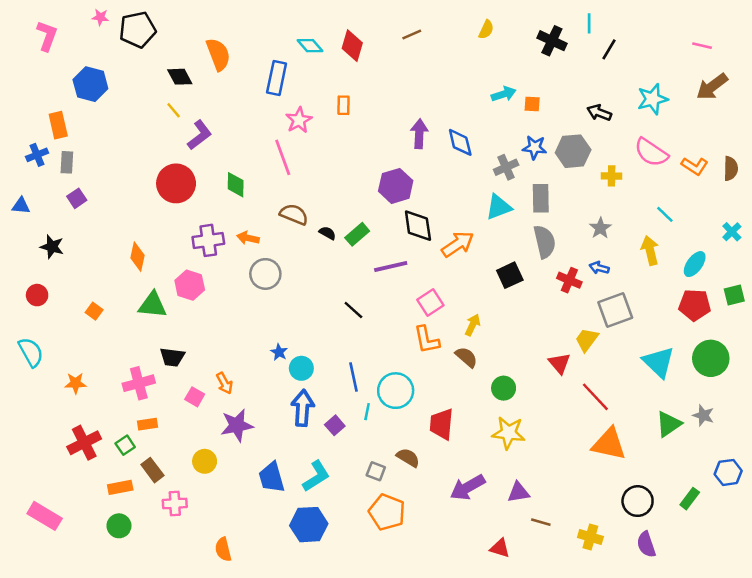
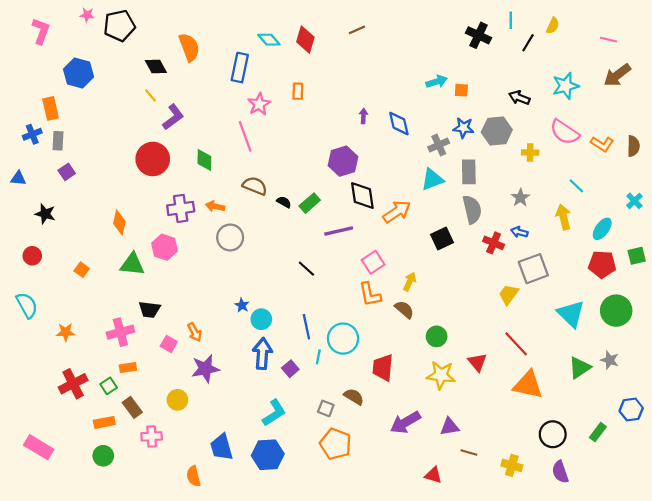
yellow semicircle: (486, 30) -> (553, 26), moved
purple arrow: (419, 134) -> (363, 116), size x0.6
red triangle: (559, 363) -> (477, 362), moved
blue trapezoid: (272, 477) -> (222, 447), moved

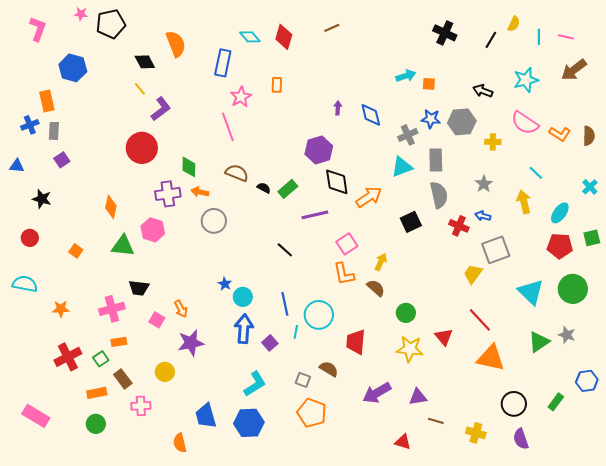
cyan line: (511, 20) -> (539, 37), moved
green diamond: (204, 160) -> (189, 167), moved
cyan semicircle: (27, 305) -> (25, 284), turned -50

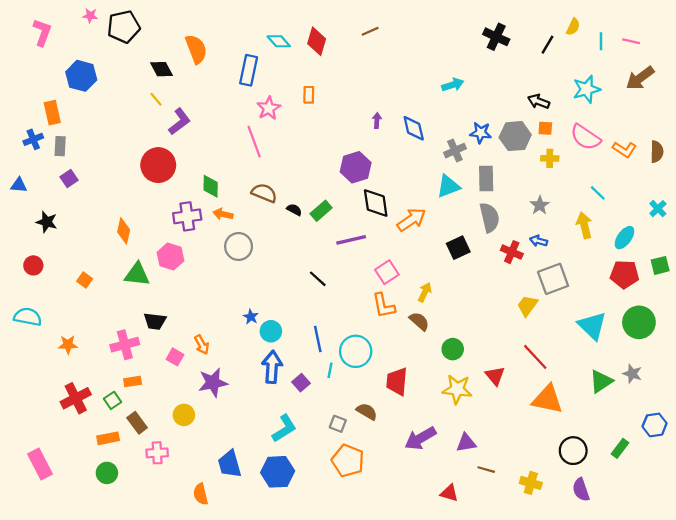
orange square: (429, 84) -> (545, 128), moved
pink rectangle: (36, 416) -> (40, 464), turned 32

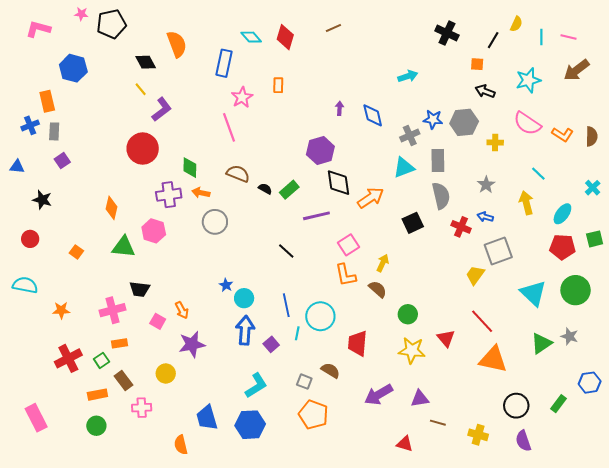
pink L-shape: (42, 32) -> (38, 29), turned -95
orange square: (545, 128) -> (477, 64), moved

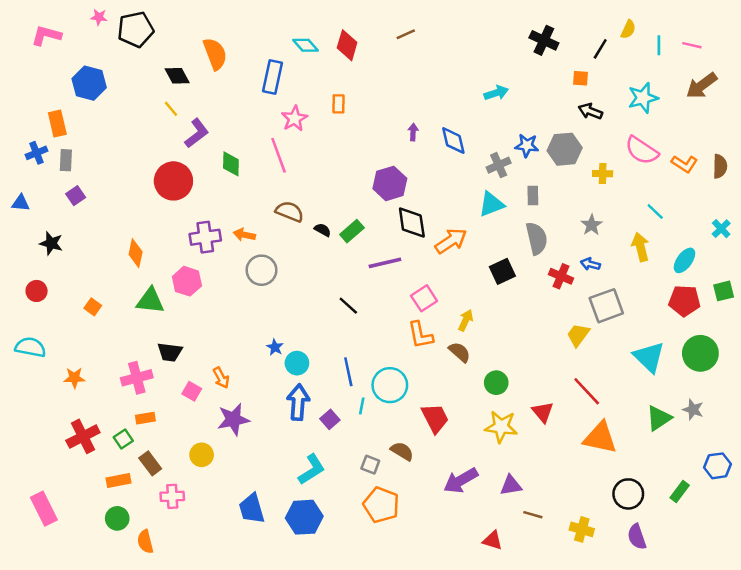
gray rectangle: (438, 161) -> (533, 196), size x0.7
green diamond: (190, 168) -> (231, 164), moved
red trapezoid: (358, 343) -> (435, 418), turned 148
orange semicircle: (181, 445) -> (145, 542), moved

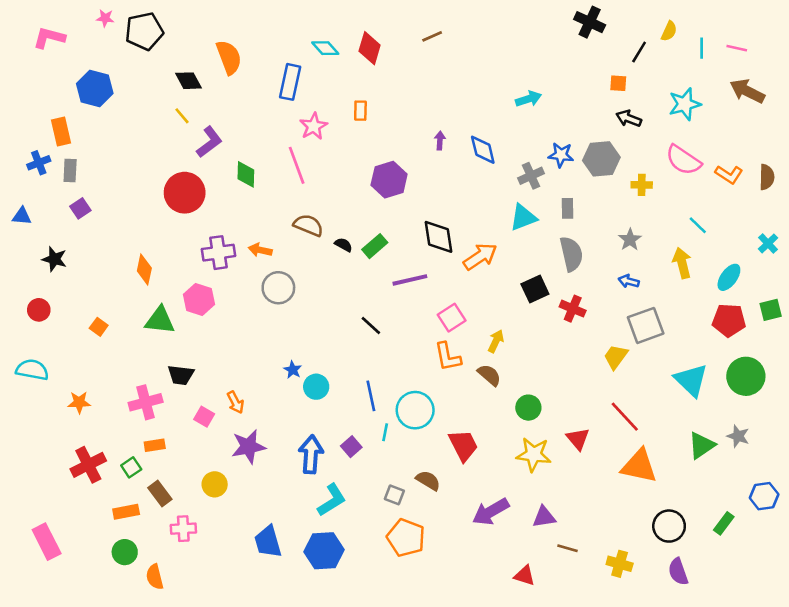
black cross: (544, 40) -> (590, 22), moved
brown arrow: (702, 86) -> (747, 91), turned 64
purple hexagon: (390, 183) -> (389, 180), moved
red cross: (561, 276) -> (573, 309), moved
blue arrow: (298, 402) -> (311, 454), moved

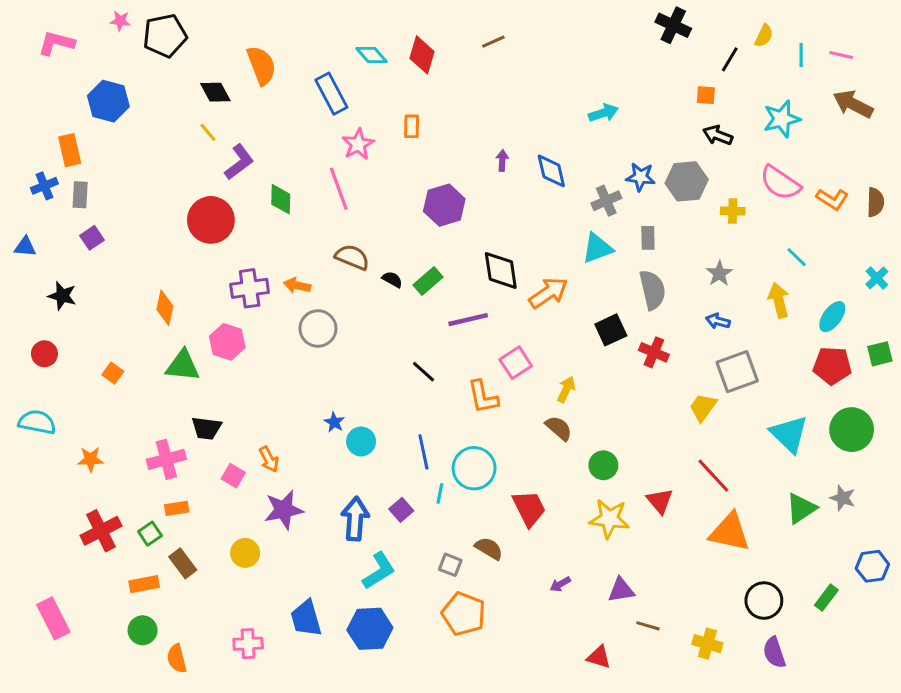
blue rectangle: (290, 82) -> (331, 94), turned -40
orange L-shape: (448, 357) -> (483, 397), moved
purple arrow: (491, 512) -> (560, 584), size x0.5
pink cross: (183, 529) -> (248, 644), moved

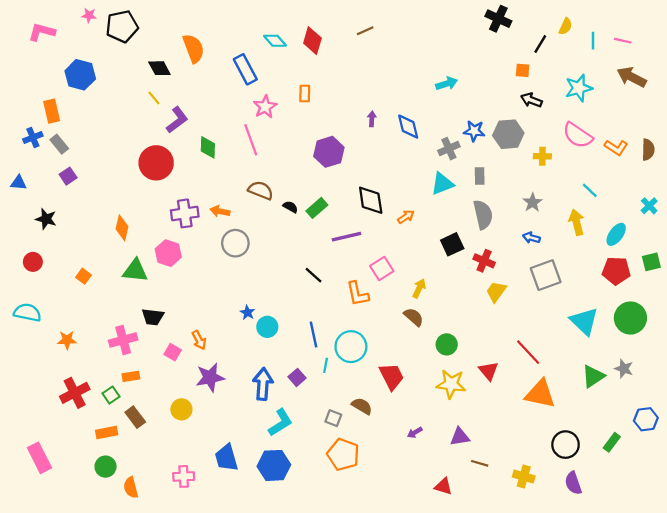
gray rectangle: (80, 195) -> (59, 144), turned -42
orange arrow: (548, 293) -> (406, 217), size x0.6
yellow trapezoid: (703, 407) -> (496, 292), moved

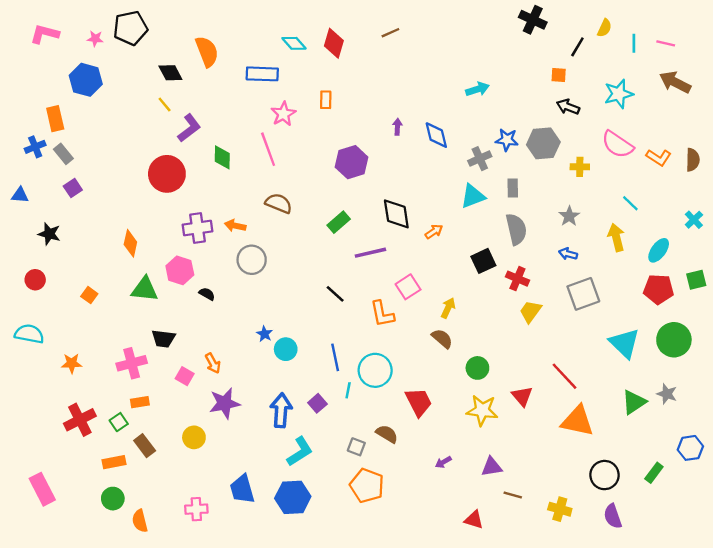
pink star: (89, 15) -> (95, 39), moved
blue rectangle: (245, 69) -> (262, 74), turned -60
black semicircle: (290, 207) -> (207, 294), moved

